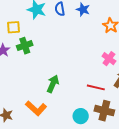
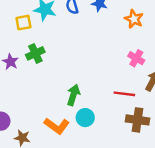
yellow square: (14, 27) -> (23, 23), moved
cyan circle: (81, 116) -> (85, 118), moved

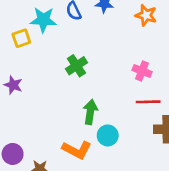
green cross: (35, 53) -> (76, 66), moved
pink cross: (136, 58) -> (142, 71), moved

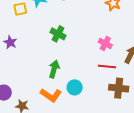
green cross: (76, 66) -> (58, 34), turned -35
green arrow: (90, 112) -> (54, 69), moved

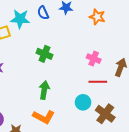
cyan circle: (75, 87) -> (83, 102), moved
brown cross: (119, 88) -> (105, 114), moved, turned 36

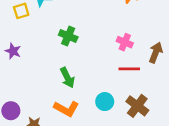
green arrow: (44, 90) -> (67, 78), turned 144
cyan circle: (83, 102) -> (105, 102), moved

